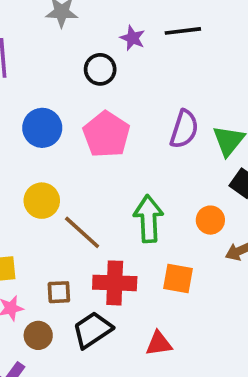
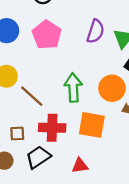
orange circle: (210, 220) -> (112, 88), size x1.5
orange square: (178, 279) -> (92, 125), size x1.4

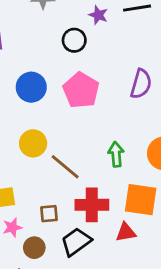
green arrow: (73, 88) -> (116, 154), size x0.7
red triangle: (80, 166) -> (126, 232), moved

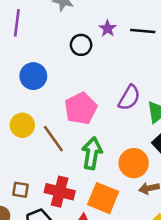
pink pentagon: (81, 90) -> (81, 108), moved
green arrow: (116, 154) -> (92, 153), size x1.4
brown line: (65, 167) -> (53, 139), moved

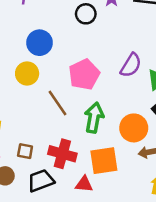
yellow circle: (22, 125) -> (27, 73), moved
orange square: (103, 198) -> (104, 161), turned -32

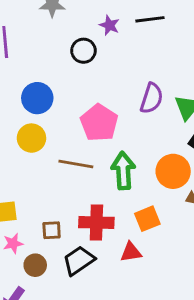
brown line: (57, 103) -> (76, 164), turned -32
orange square: (104, 161) -> (147, 219), size x0.7

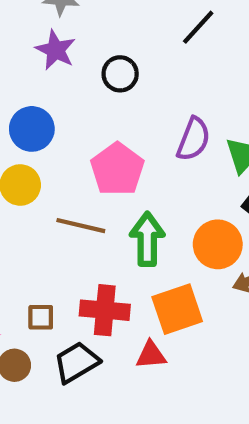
black line: (150, 19) -> (198, 27), turned -44
purple star: (109, 25) -> (56, 50), moved, size x1.4
black circle: (83, 51) -> (120, 74), moved
orange square: (147, 219) -> (177, 309), size x1.4

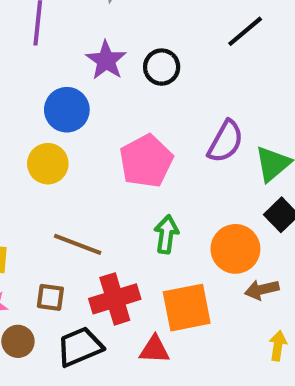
purple star: (56, 50) -> (106, 60), moved
brown line: (81, 226) -> (78, 244), moved
green arrow: (147, 239) -> (166, 234), size x0.7
red cross: (105, 310) -> (115, 299), turned -30

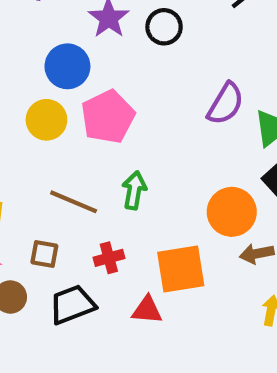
pink pentagon: (146, 161) -> (108, 117), moved
green arrow: (166, 234) -> (134, 190), moved
red cross: (115, 299) -> (109, 258), size x0.6

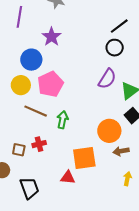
black circle: (164, 27) -> (115, 48), moved
brown line: (74, 202) -> (36, 111), moved
red cross: (109, 258) -> (39, 144), moved
black trapezoid: (72, 305) -> (29, 188), moved, turned 90

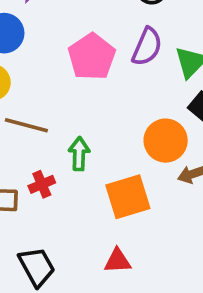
pink pentagon: (50, 84) -> (92, 57), moved
green arrow: (63, 120) -> (79, 154), moved
red triangle: (68, 177) -> (118, 261), moved

